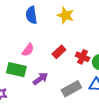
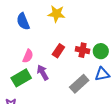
green rectangle: (16, 70) -> (21, 78), turned -30
purple arrow: (40, 79) -> (43, 73), moved, turned -70

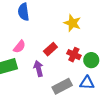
yellow star: (56, 14) -> (72, 23), moved
purple arrow: (43, 73) -> (38, 69), moved

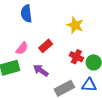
red rectangle: (50, 49) -> (46, 46), moved
purple arrow: (38, 69) -> (41, 70), turned -42

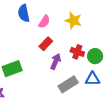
pink semicircle: (22, 48) -> (44, 22), moved
purple arrow: (41, 70) -> (56, 61), moved, turned 84

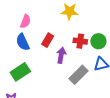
blue semicircle: (24, 13) -> (23, 42), moved
pink semicircle: (44, 22) -> (25, 21), moved

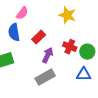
gray rectangle: (78, 75) -> (45, 77), moved

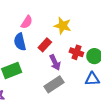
yellow star: (67, 15) -> (63, 26), moved
purple arrow: (48, 55) -> (55, 62), turned 133

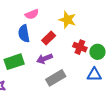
pink semicircle: (27, 22) -> (32, 14), turned 32
purple arrow: (55, 62) -> (45, 59), moved, turned 91

